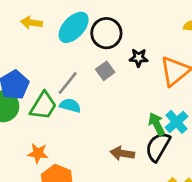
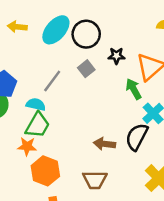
green trapezoid: (43, 106) -> (38, 125), moved
cyan semicircle: (70, 106) -> (36, 104), moved
green arrow: (157, 124) -> (134, 89), moved

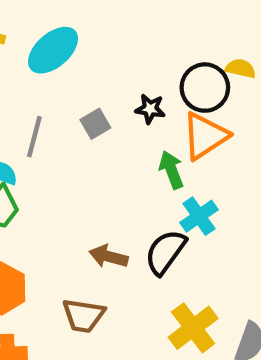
black circle: (86, 34) -> (205, 88), moved
gray line: (52, 81) -> (34, 137), turned -30

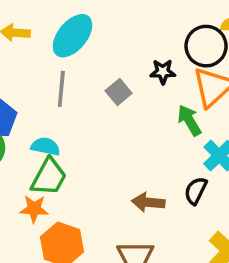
gray line: (34, 137) -> (61, 89), moved
black semicircle: (165, 252) -> (196, 191), size x0.7

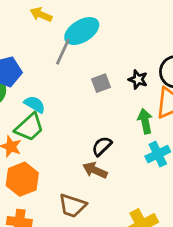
gray line: (61, 89) -> (63, 52), moved
black semicircle: (196, 191) -> (102, 146), moved

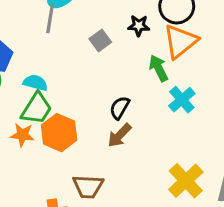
brown arrow: (95, 170) -> (119, 135), turned -55
orange hexagon: (22, 179) -> (59, 133), moved
brown trapezoid: (72, 206) -> (88, 186), moved

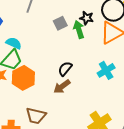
green arrow: (159, 68) -> (79, 29), moved

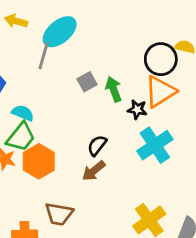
black star: (87, 18) -> (137, 110), moved
cyan cross: (106, 70) -> (155, 145), size x1.4

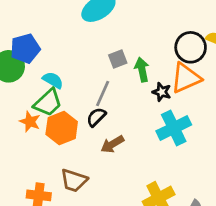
gray line: (44, 55) -> (103, 94), moved
black semicircle: (97, 145) -> (96, 117), moved

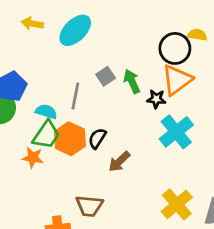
gray line: (103, 94) -> (75, 96), moved
orange hexagon: (62, 128) -> (70, 139), moved

